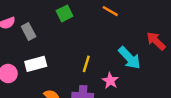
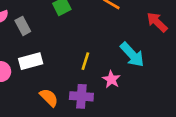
red arrow: (156, 41) -> (157, 22), moved

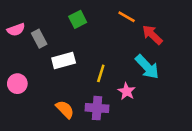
red arrow: (157, 22) -> (152, 35), moved
white rectangle: (31, 61) -> (64, 60), moved

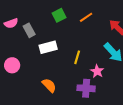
orange line: (127, 17) -> (86, 17), moved, turned -64
purple cross: (97, 108) -> (86, 88), moved

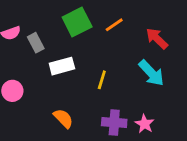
green square: (59, 15) -> (77, 22), size x1.5
pink star: (97, 71) -> (145, 124), moved

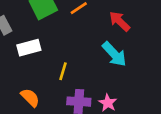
yellow line: (102, 80) -> (63, 71), moved

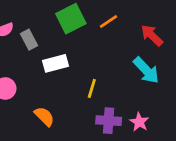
orange semicircle: (30, 98) -> (44, 116), moved

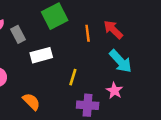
orange line: (109, 21) -> (88, 33), moved, turned -63
red arrow: (152, 35) -> (113, 30), moved
pink star: (139, 122) -> (114, 91), moved

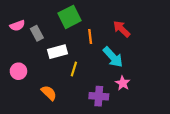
orange line: (88, 33) -> (90, 36), moved
cyan arrow: (121, 61) -> (113, 57), moved
yellow line: (73, 77) -> (74, 69), moved

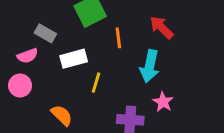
pink semicircle: (17, 26) -> (27, 56), moved
gray rectangle: (37, 33) -> (45, 33), turned -32
cyan arrow: (113, 57) -> (150, 66), turned 55

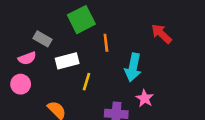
red arrow: (162, 27) -> (161, 34), moved

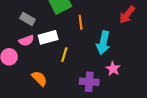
red arrow: (161, 34) -> (127, 15), turned -96
pink semicircle: (27, 58) -> (26, 41), moved

